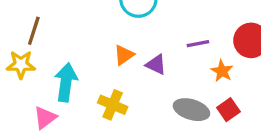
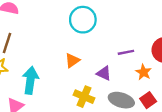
purple triangle: (156, 65) -> (104, 73), moved
yellow cross: (113, 105) -> (84, 97), moved

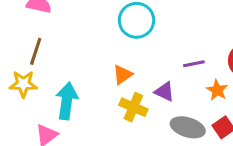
yellow cross: (84, 97) -> (133, 107), moved

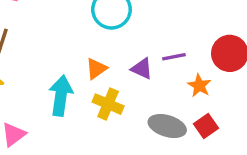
purple triangle: (164, 92) -> (142, 69), moved
cyan arrow: (67, 101) -> (61, 96), moved

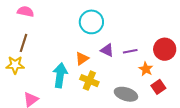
purple triangle: (142, 69) -> (107, 50), moved
red square: (206, 126) -> (158, 87), moved

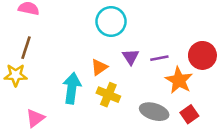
purple triangle: (107, 50) -> (131, 57), turned 32
orange star: (146, 69) -> (179, 80), size x1.5
red square: (158, 87) -> (189, 114), moved

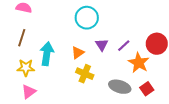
purple line: (159, 58) -> (124, 46), turned -32
yellow star: (16, 75) -> (26, 68), moved
cyan arrow: (72, 88) -> (47, 54), moved

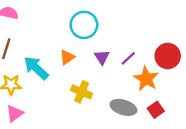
orange triangle: (78, 53) -> (67, 57), moved
cyan arrow: (47, 54) -> (36, 68), turned -55

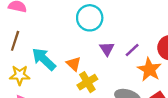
orange triangle: (67, 57) -> (74, 64), moved, turned -42
yellow cross: (82, 92) -> (87, 82), turned 36

